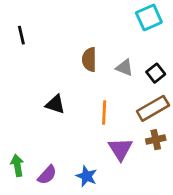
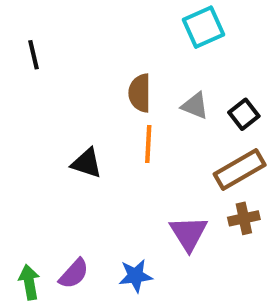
cyan square: (149, 17) -> (204, 27), moved
orange line: (104, 112) -> (148, 144), moved
green arrow: (17, 165) -> (29, 282), moved
blue star: (86, 176) -> (136, 276), turned -30

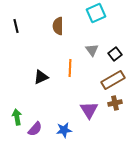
brown semicircle: (140, 93) -> (58, 26), moved
gray triangle: (195, 106) -> (92, 50), turned 32
black triangle: (87, 163) -> (41, 77), turned -42
green arrow: (29, 282) -> (17, 117), moved

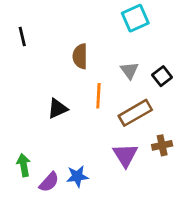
brown semicircle: (58, 26) -> (80, 56), moved
brown rectangle: (113, 80) -> (135, 113), moved
blue star: (64, 130) -> (77, 176), moved

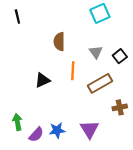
black line: (22, 37) -> (17, 17), moved
purple triangle: (125, 155) -> (89, 129), moved

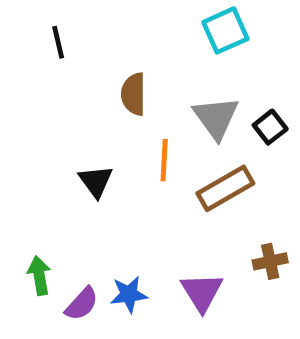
black line: (17, 17) -> (58, 42), moved
gray triangle: (96, 52) -> (216, 118), size x1.5
black triangle: (42, 80) -> (96, 181), turned -42
brown cross: (120, 107) -> (270, 261), moved

